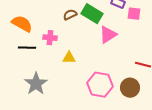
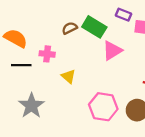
yellow triangle: (69, 58) -> (68, 76), turned 40

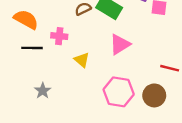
pink triangle: (112, 51) -> (120, 44), moved
gray star: (31, 106) -> (43, 91), size x0.6

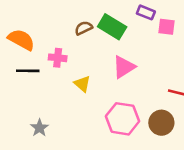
gray star: (43, 91) -> (39, 128), moved

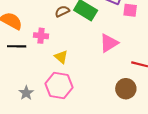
pink triangle: (124, 67) -> (109, 43), moved
pink hexagon: (122, 119) -> (59, 86), moved

